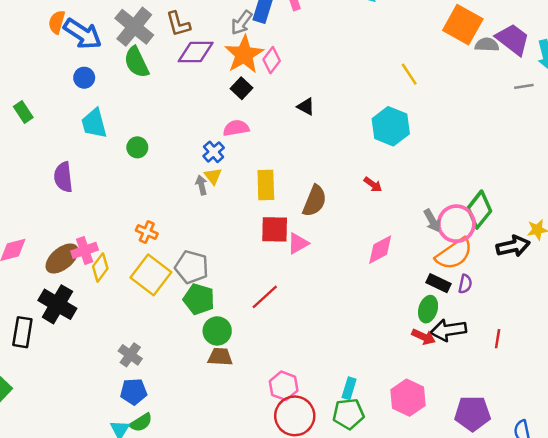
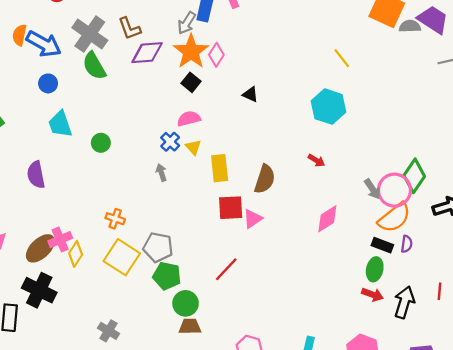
yellow triangle: (213, 176) -> (193, 147), moved
black arrow: (448, 330) -> (404, 302), moved, turned 120

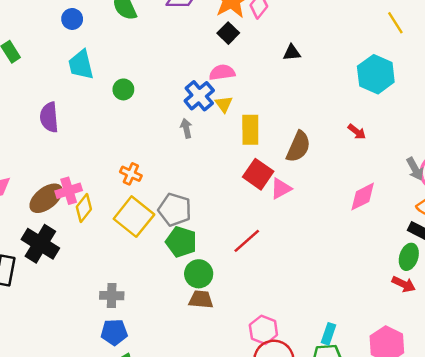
black triangle: (250, 94) -> (292, 53), turned -35
blue cross: (170, 142) -> (199, 96), size x1.4
red square: (231, 208) -> (258, 174), turned 32
gray cross: (109, 331) -> (112, 296), turned -35

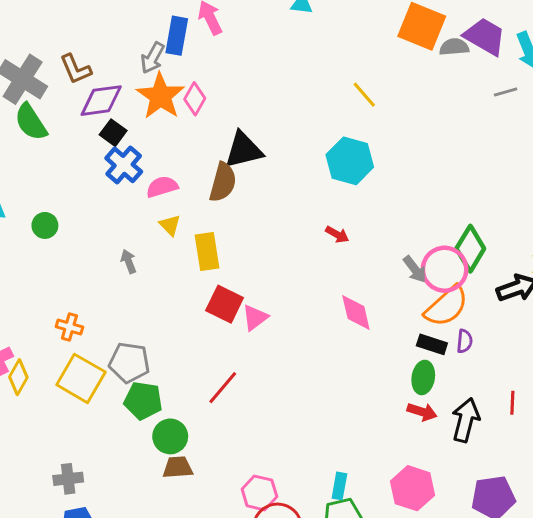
black square: (228, 33) -> (113, 133), moved
black triangle: (292, 53) -> (244, 150), size x1.8
blue cross: (199, 96) -> (124, 165), moved
brown semicircle: (298, 147) -> (223, 182), moved
pink diamond: (363, 197) -> (356, 312), turned -68

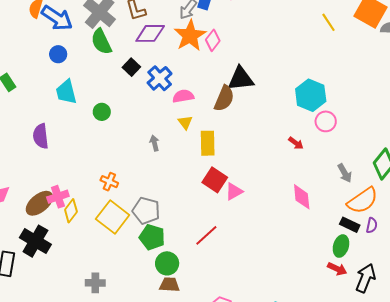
yellow line: (364, 95) -> (328, 22), moved
black square: (113, 133) -> (131, 67), moved
pink circle: (445, 269) -> (326, 121), moved, size x0.7

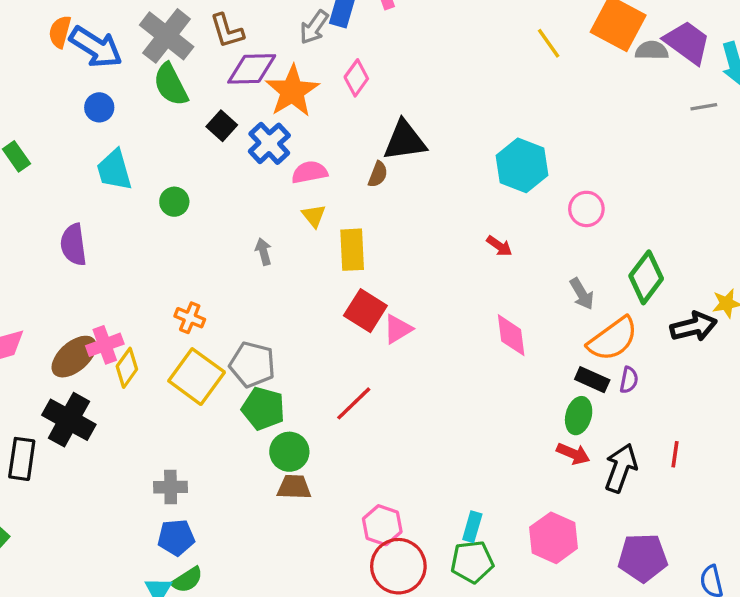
orange star: (190, 36) -> (292, 91), moved
brown semicircle: (224, 98) -> (378, 174), size x0.6
pink circle: (326, 121) -> (586, 209), moved

